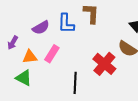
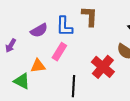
pink rectangle: (52, 54) -> (59, 52), moved
orange triangle: (30, 57) -> (38, 66), moved

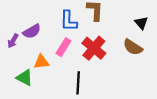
purple semicircle: (39, 30) -> (32, 31), moved
red cross: (103, 67) -> (94, 48), moved

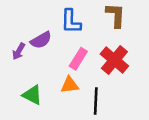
blue L-shape: (69, 21) -> (71, 21), moved
orange triangle: (41, 62) -> (70, 85), moved

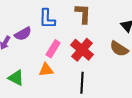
black line: (96, 101) -> (82, 83), moved

